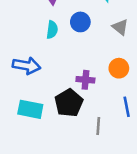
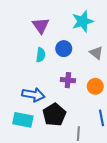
blue arrow: (26, 66) -> (33, 95), moved
purple cross: (85, 80) -> (68, 80), moved

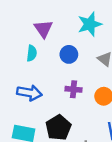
cyan semicircle: (41, 55) -> (32, 53), moved
blue arrow: (33, 95) -> (29, 93), moved

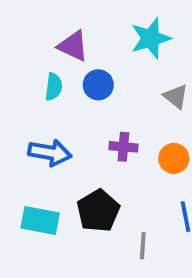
purple triangle: (43, 29) -> (73, 46), turned -30
blue circle: (69, 54) -> (98, 85), moved

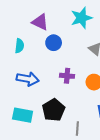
cyan semicircle: (54, 87) -> (19, 46), moved

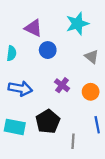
purple cross: (67, 76) -> (62, 85), turned 32

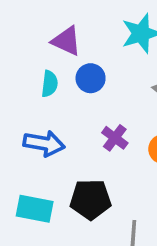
cyan semicircle: (11, 53) -> (50, 84), moved
black pentagon: (48, 121) -> (91, 199), turned 30

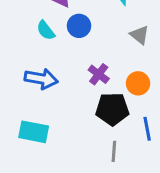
cyan semicircle: (50, 84) -> (46, 30), turned 135
black pentagon: (91, 199) -> (112, 109), moved

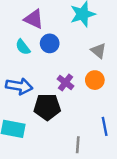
orange circle: (138, 83) -> (95, 80), moved
black pentagon: (112, 109) -> (47, 107), moved

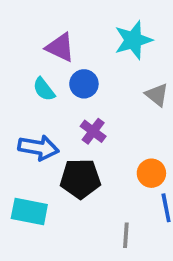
orange circle: (95, 80) -> (151, 173), moved
purple cross: (66, 82) -> (93, 131), moved

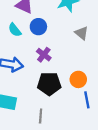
black pentagon: (80, 179) -> (49, 84), moved
gray line: (126, 235) -> (41, 116), moved

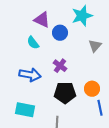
blue circle: (38, 27) -> (60, 33), moved
gray triangle: (82, 33) -> (95, 46), turned 32

